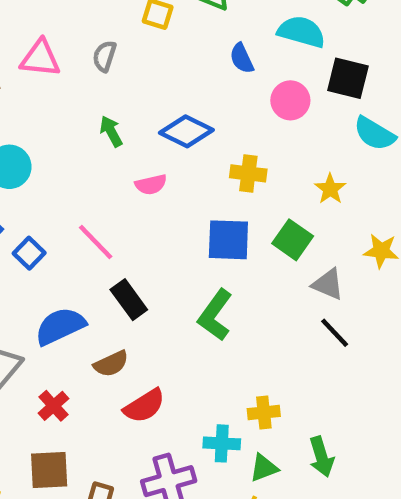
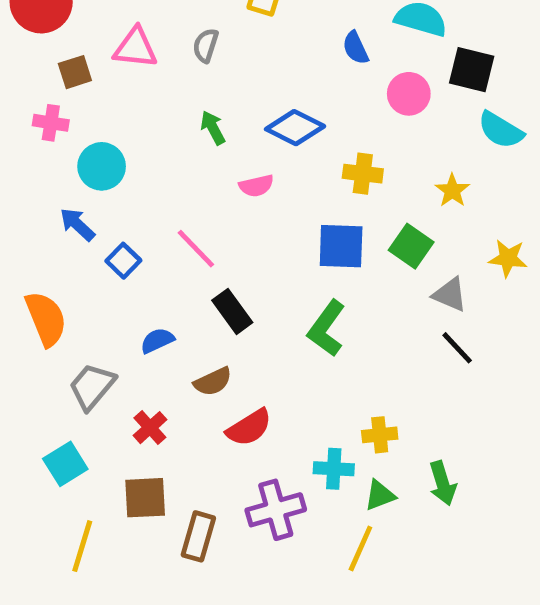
blue semicircle: (60, 326) -> (157, 340), size x0.6

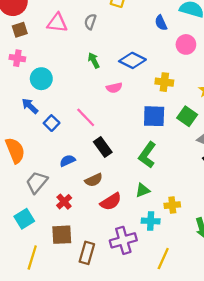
brown square: (75, 72) -> (20, 30), moved
green triangle: (380, 495) -> (143, 190), moved

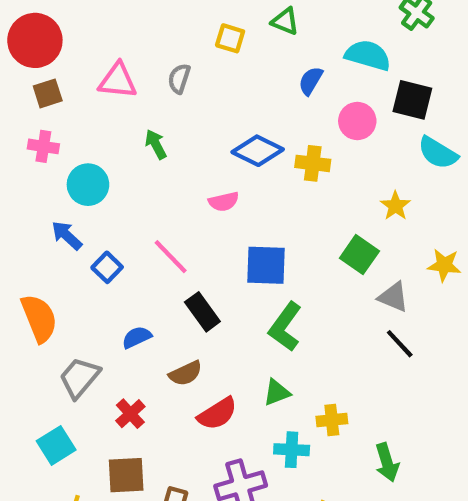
blue semicircle: (161, 23) -> (311, 81), turned 56
green arrow: (94, 60) -> (156, 144), moved
yellow cross: (164, 82) -> (313, 163), moved
blue square: (154, 116) -> (266, 265), moved

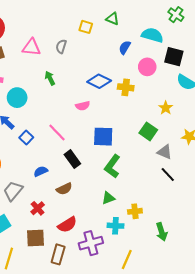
red semicircle: (217, 414) -> (67, 225), moved

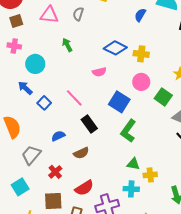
pink circle: (147, 67) -> (141, 82), moved
blue square: (103, 137) -> (119, 102), turned 30
green triangle: (108, 198) -> (133, 164), moved, turned 32

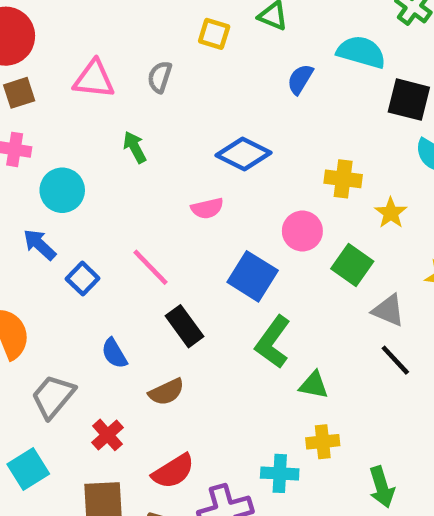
yellow cross: (141, 54) -> (343, 179), moved
blue semicircle: (58, 136) -> (114, 353), turned -96
green triangle: (133, 164) -> (314, 385), moved

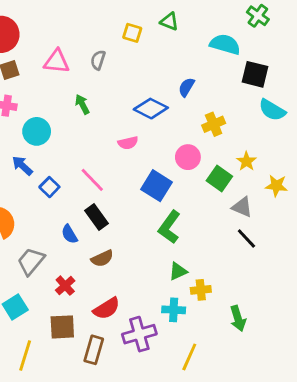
blue semicircle: (300, 79) -> (186, 87), moved
yellow cross: (343, 179) -> (214, 124), turned -30
yellow star: (391, 213) -> (246, 161), moved
black rectangle: (185, 326) -> (97, 217), moved
green triangle: (314, 385) -> (178, 271), moved, turned -36

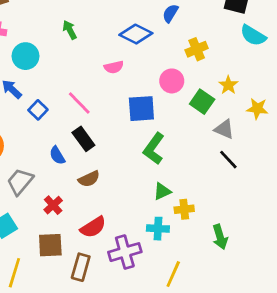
blue square: (157, 186) -> (141, 109), turned -36

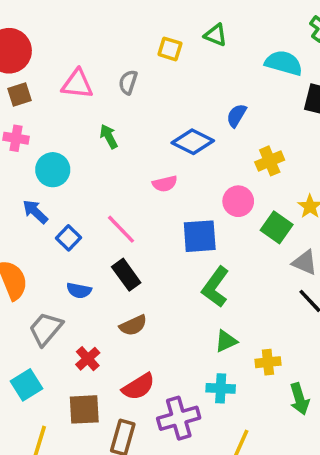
blue semicircle: (57, 155) -> (79, 290), moved, turned -48
yellow cross: (184, 209) -> (268, 362), moved

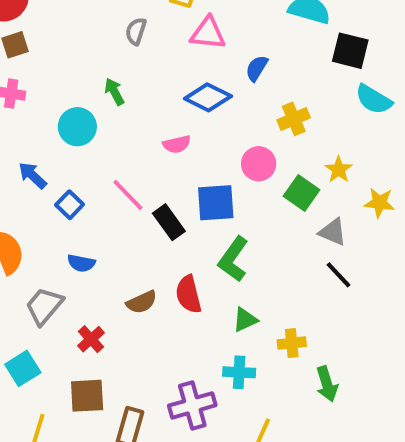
pink triangle: (77, 84) -> (208, 33), moved
cyan circle: (53, 170) -> (77, 127), moved
black rectangle: (126, 275) -> (169, 222), moved
red semicircle: (138, 387) -> (188, 294), moved, turned 108

